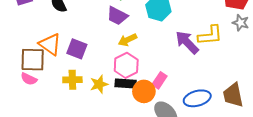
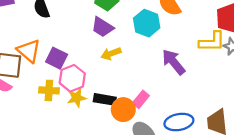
yellow L-shape: (210, 35) -> (212, 42), moved
pink hexagon: (126, 65) -> (72, 78), moved

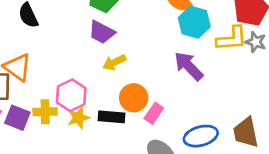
cyan hexagon: (147, 23) -> (194, 22), moved
purple square: (57, 58) -> (17, 118), moved
orange circle: (123, 110) -> (134, 98), moved

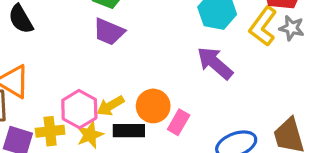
yellow L-shape: (232, 39) -> (263, 26), turned 136
yellow arrow: (114, 62) -> (110, 106), moved

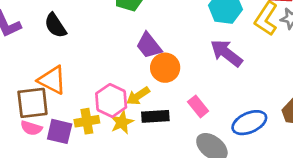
purple trapezoid: (109, 32) -> (149, 46), moved, turned 32
orange circle: (153, 106) -> (165, 68), moved
pink rectangle: (179, 122) -> (198, 106), turned -65

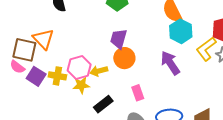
purple trapezoid: (149, 46) -> (119, 39), turned 35
black rectangle: (155, 116) -> (103, 104), moved, turned -54

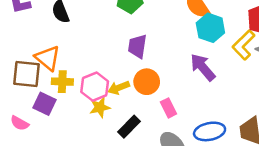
orange circle: (124, 58) -> (147, 82), moved
pink semicircle: (17, 67) -> (20, 123), moved
yellow cross: (57, 76) -> (62, 82), moved

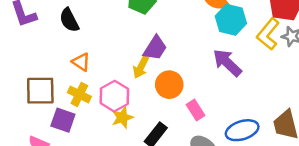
purple trapezoid: (137, 46) -> (155, 48), turned -150
orange triangle: (48, 58) -> (81, 62), moved, size x0.7
yellow cross: (62, 82) -> (79, 94), turned 30
yellow arrow: (119, 88) -> (141, 67), moved, turned -35

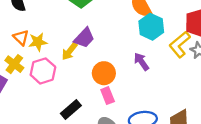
purple arrow: (227, 63) -> (141, 62), size x0.7
orange circle: (169, 85) -> (104, 73), moved
yellow star: (122, 117) -> (38, 42), moved

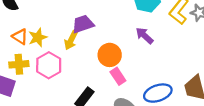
purple trapezoid: (84, 38) -> (83, 24), turned -140
yellow cross: (14, 64) -> (19, 64), turned -30

